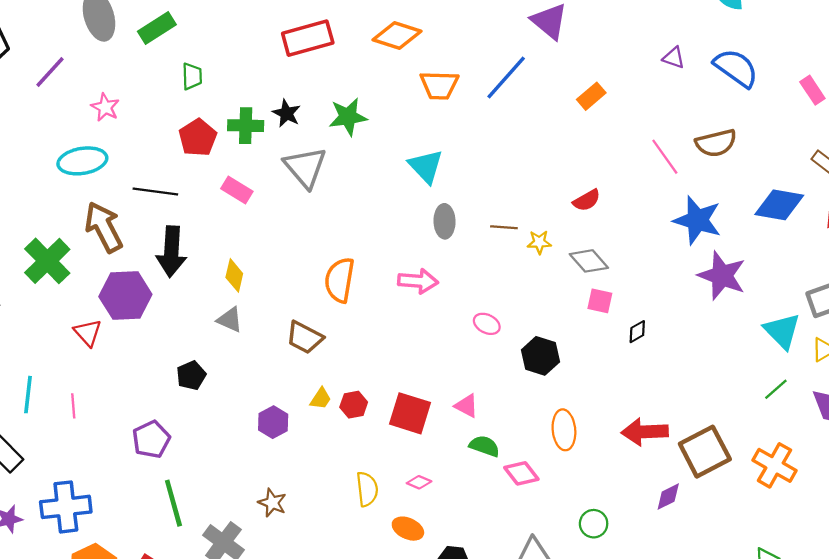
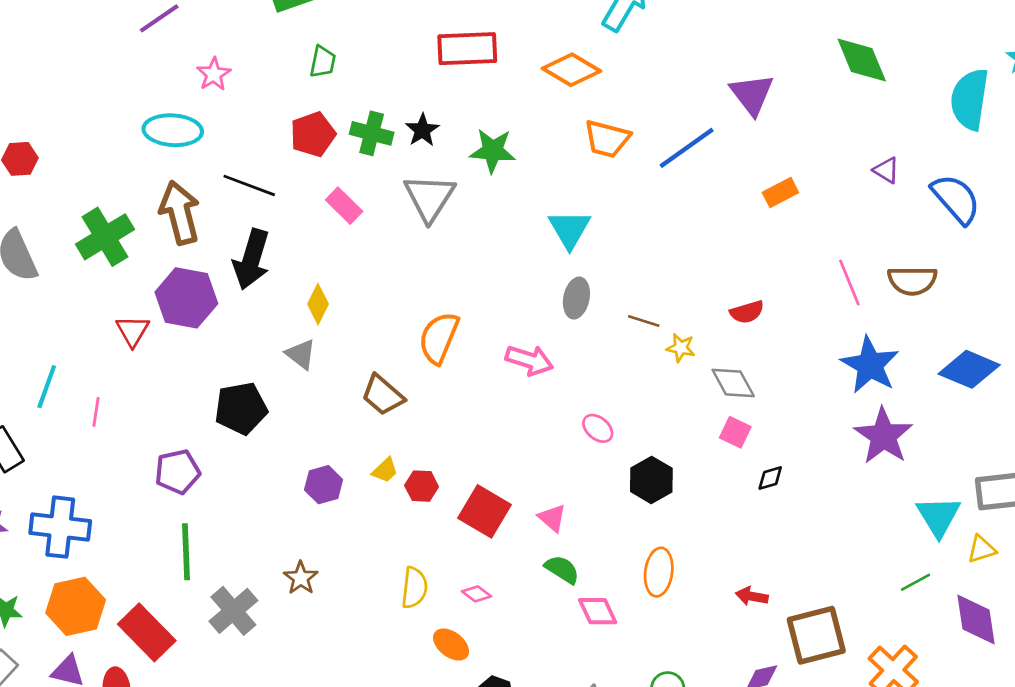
black pentagon: (191, 375) -> (241, 408), size x1.5
red arrow: (645, 432) -> (752, 596), size x0.6

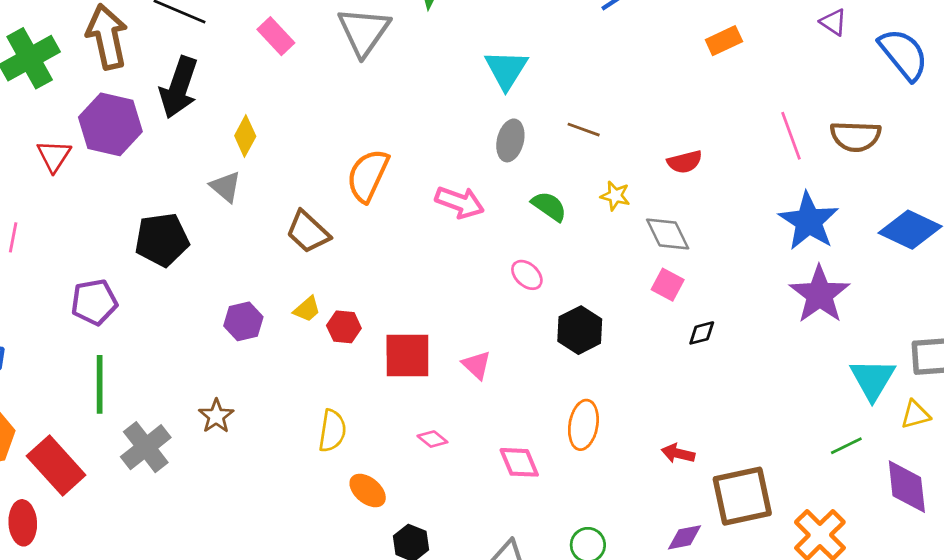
brown line: (644, 321) -> (584, 130), moved
red square: (485, 511) -> (407, 355), turned -33
green semicircle: (562, 569) -> (549, 206), moved
pink diamond: (477, 594) -> (432, 439), moved

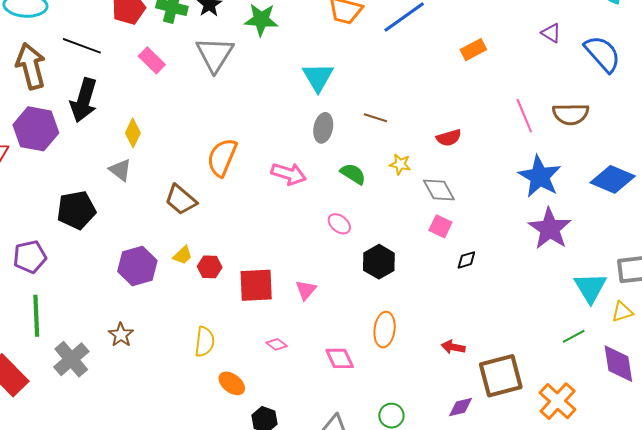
purple hexagon: (243, 321) -> (137, 266), size x1.4
pink triangle: (476, 365) -> (306, 290), turned 30

